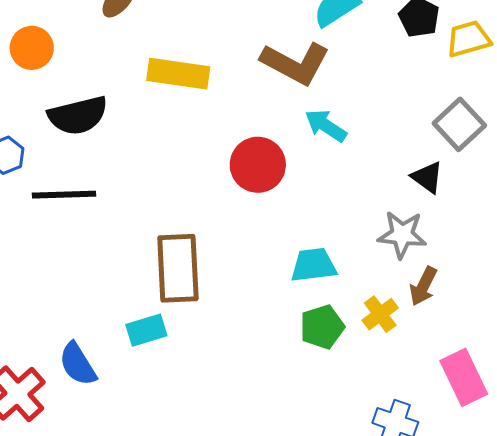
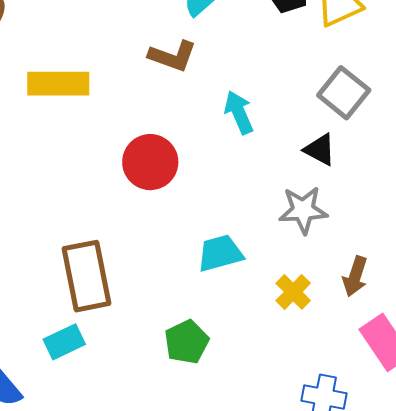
brown L-shape: (295, 63) -> (173, 56), size x0.7
cyan arrow: (326, 126) -> (239, 112), moved, turned 42
brown arrow: (423, 286) -> (355, 276), moved
green pentagon: (322, 327) -> (187, 342), moved

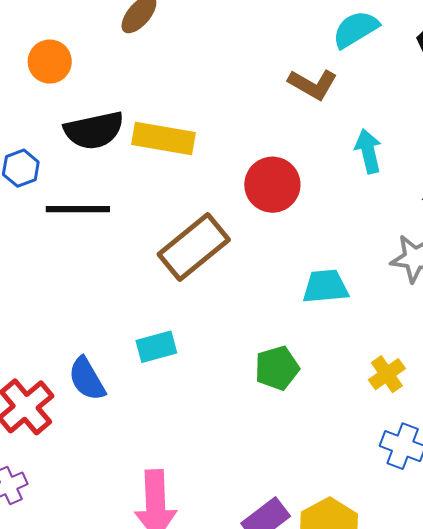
yellow rectangle: (58, 84) -> (164, 138), moved
brown rectangle: (86, 276) -> (194, 247), moved, turned 52
yellow cross: (293, 292) -> (387, 374), moved

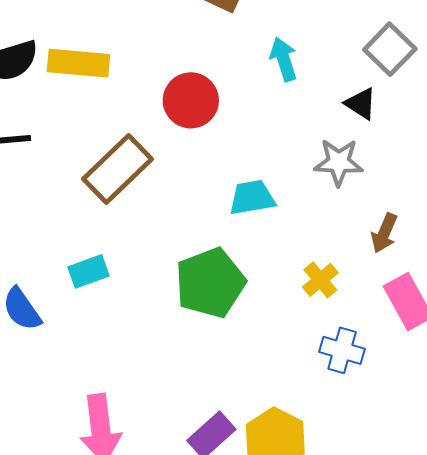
green pentagon: (277, 368) -> (210, 283), size x1.6

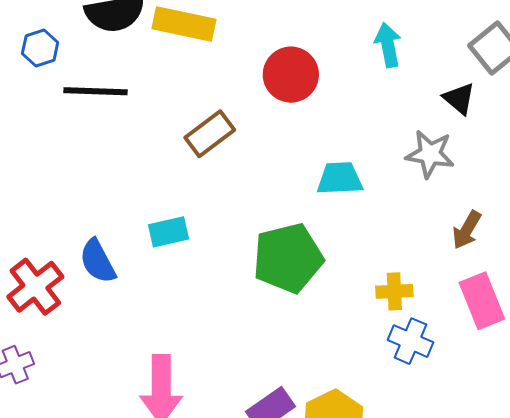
brown rectangle: (117, 169) -> (210, 134), size x0.7
yellow cross: (320, 280) -> (394, 291), moved, turned 30

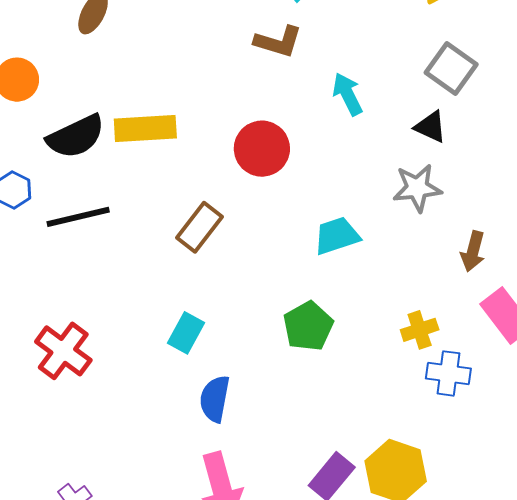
cyan rectangle: (168, 232) -> (186, 333), turned -33
green pentagon: (288, 258) -> (308, 326), size x0.7
blue semicircle: (98, 261) -> (215, 399), moved, turned 54
red cross: (35, 287) -> (63, 351), moved

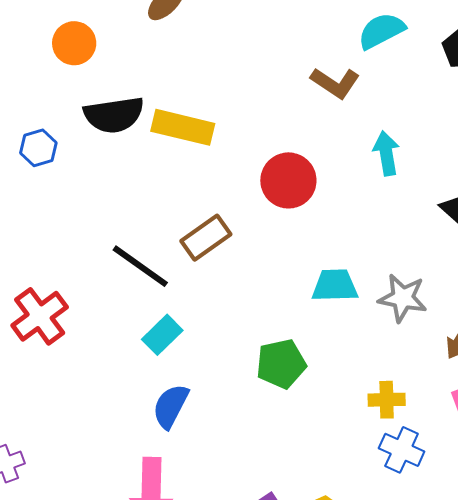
gray star: (417, 188) -> (403, 298), moved
black line: (78, 217) -> (140, 266), moved, turned 32

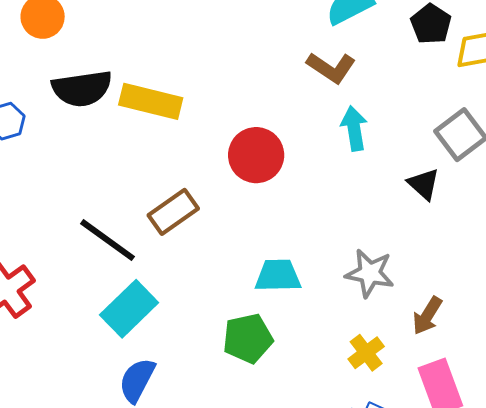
brown L-shape: (335, 83) -> (331, 68), moved
cyan trapezoid: (335, 286) -> (278, 276), moved
cyan rectangle: (162, 335) -> (129, 309), size x1.4
yellow cross: (387, 400) -> (366, 353), moved, turned -36

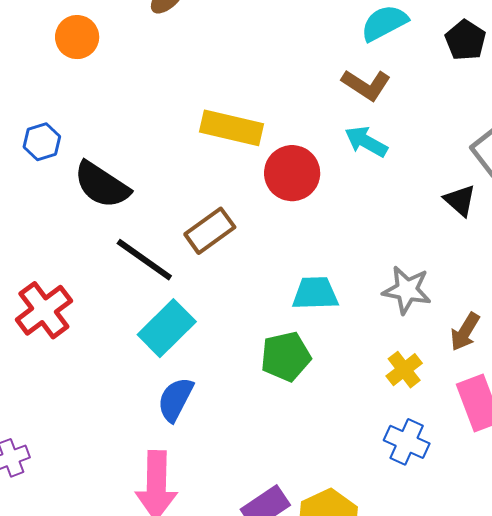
black semicircle: (82, 88) -> (102, 185), moved, turned 42
yellow rectangle: (151, 101) -> (232, 128), moved
cyan arrow: (354, 128) -> (366, 142), moved, turned -51

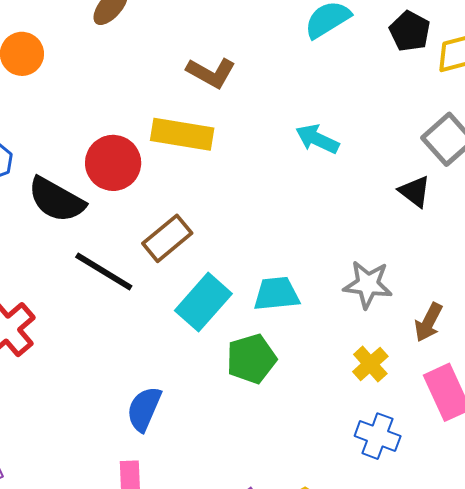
brown L-shape: (366, 85) -> (211, 73), moved
red circle: (292, 173) -> (113, 163), moved
cyan rectangle: (167, 328) -> (203, 302), moved

